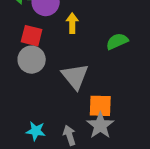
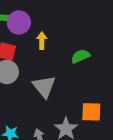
orange square: (100, 106) -> (91, 112), moved

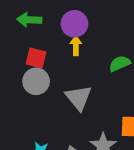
purple circle: (19, 22) -> (74, 24), moved

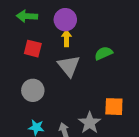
gray circle: (36, 81) -> (33, 90), moved
gray triangle: (79, 98) -> (69, 66), moved

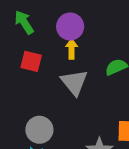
green arrow: (27, 16) -> (24, 22), turned 54
gray circle: (33, 90) -> (39, 130), moved

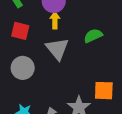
gray circle: (39, 130) -> (23, 68), moved

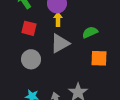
gray triangle: (57, 49) -> (60, 43), turned 40
orange square: (104, 91) -> (99, 58), moved

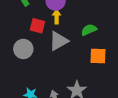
red square: (29, 28) -> (37, 26), moved
gray circle: (31, 59) -> (23, 49), moved

